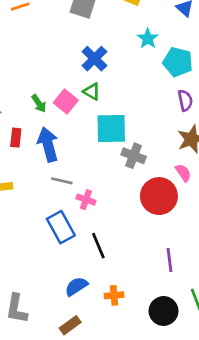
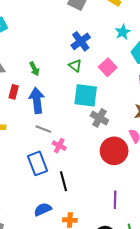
pink square: (66, 102) -> (108, 67), moved

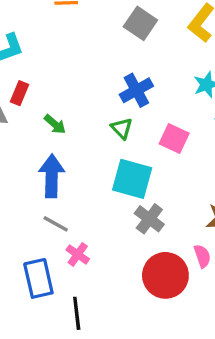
pink square: (108, 67) -> (174, 138), turned -30
green arrow: (34, 69) -> (55, 124), turned -32
red rectangle: (14, 92) -> (20, 93), moved

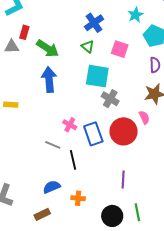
green arrow: (55, 124) -> (48, 48), size x1.6
gray line: (56, 224) -> (53, 145), moved
blue rectangle: (38, 278) -> (93, 134), moved

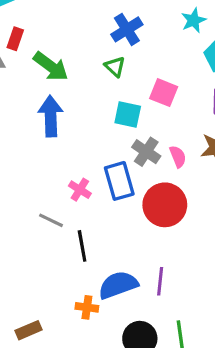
pink square: (120, 49) -> (164, 93), moved
cyan square: (97, 76) -> (128, 114), size x0.7
pink semicircle: (144, 117) -> (178, 157), moved
blue rectangle: (93, 134) -> (119, 181), moved
blue semicircle: (52, 187) -> (118, 285), moved, size x1.4

